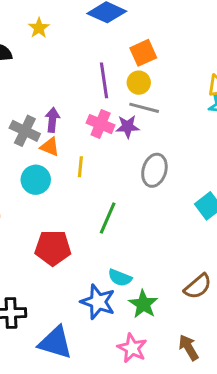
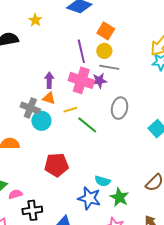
orange square: (143, 53) -> (106, 31), turned -30
pink cross: (101, 124) -> (81, 80), size x1.4
gray cross: (25, 131) -> (30, 108), moved
yellow line: (80, 167) -> (70, 110), turned 72
green line: (108, 218) -> (87, 125), moved, turned -70

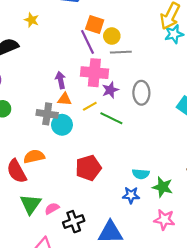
orange square: (106, 31) -> (95, 24), moved
purple star: (99, 81) -> (110, 90), moved
blue star: (89, 198) -> (131, 195), size x0.7

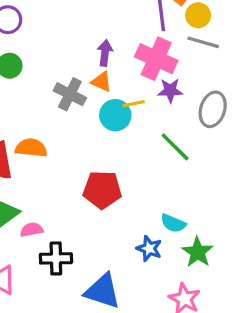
green line: (111, 118) -> (175, 147), moved
cyan circle: (62, 125) -> (115, 115), moved

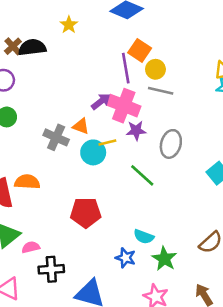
purple arrow: (105, 53) -> (101, 101), moved, turned 48

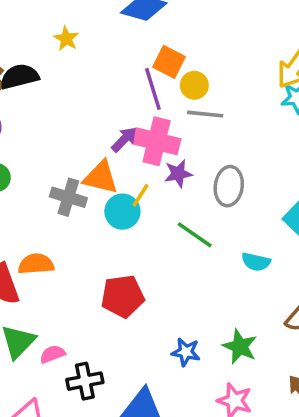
orange triangle: (81, 126) -> (101, 177), size x1.5
yellow line: (107, 143) -> (140, 195), turned -36
cyan semicircle: (144, 237) -> (256, 262), moved

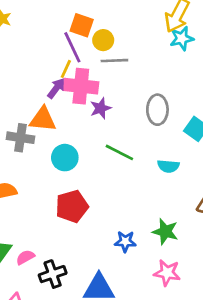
gray ellipse: (229, 186) -> (157, 110), moved
yellow line: (140, 195) -> (66, 69), moved
cyan circle: (122, 212) -> (65, 158), moved

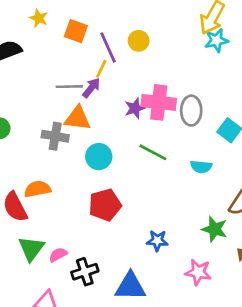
orange square: (82, 25) -> (76, 31), moved
gray line: (114, 61) -> (69, 87), moved
pink cross: (81, 86) -> (159, 102), moved
green star: (165, 232) -> (215, 229), moved

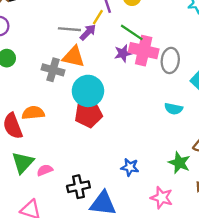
green line: (153, 152) -> (132, 32), moved
cyan circle: (99, 157) -> (88, 91), size x1.4
red pentagon: (105, 205) -> (88, 114), moved
black cross: (85, 272) -> (78, 187), moved

